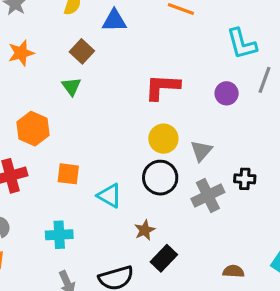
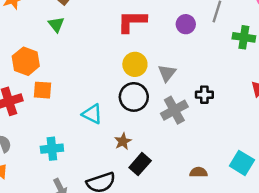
orange square: (68, 174) -> (42, 90), moved

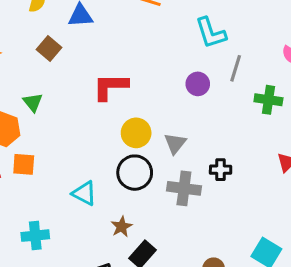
red L-shape: (132, 21) -> (110, 87), moved
green triangle: (56, 24) -> (33, 102), moved
gray cross: (174, 110) -> (184, 188), turned 36

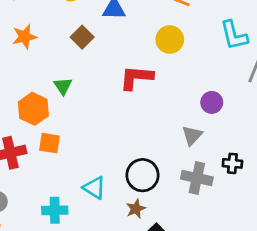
purple circle: (198, 84) -> (212, 102), moved
yellow circle: (136, 133) -> (170, 40), moved
black circle: (135, 173) -> (143, 175), moved
cyan triangle: (84, 193) -> (94, 188), moved

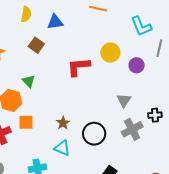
yellow circle: (170, 40) -> (110, 53), moved
purple circle: (212, 102) -> (137, 65), moved
gray cross: (197, 178) -> (132, 129), turned -30
brown star: (136, 209) -> (63, 123), moved

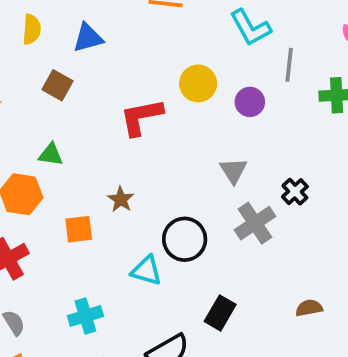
green triangle: (29, 81) -> (51, 155), turned -32
black cross: (155, 115) -> (295, 192), turned -32
orange square: (26, 122) -> (79, 229), moved
brown star: (63, 123) -> (121, 199), moved
cyan triangle: (62, 148) -> (147, 271), moved

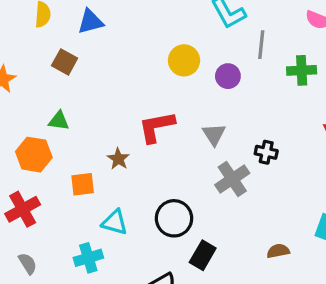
red L-shape: (141, 117) -> (156, 127), moved
black cross: (295, 192) -> (266, 152), turned -35
black circle: (185, 239) -> (174, 218), moved
cyan triangle: (147, 271) -> (115, 222), moved

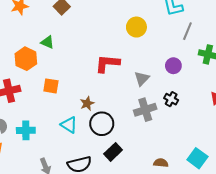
purple circle: (228, 76) -> (173, 66), moved
brown star: (118, 159) -> (87, 103), moved
cyan triangle: (115, 222) -> (69, 125), moved
cyan cross: (88, 258) -> (26, 130), moved

